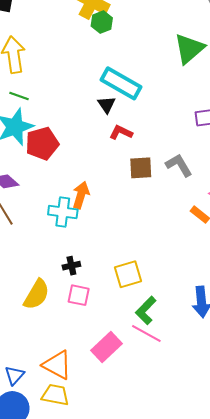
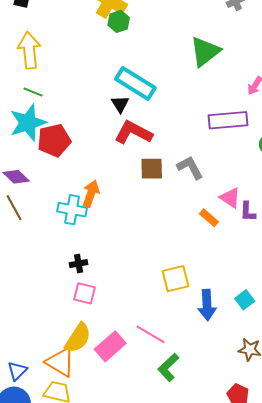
red L-shape: (121, 132) -> (133, 133), size x1.6
yellow square: (128, 274) -> (176, 279), moved
yellow semicircle: (37, 295) -> (78, 338), moved
green L-shape: (146, 310) -> (168, 367), moved

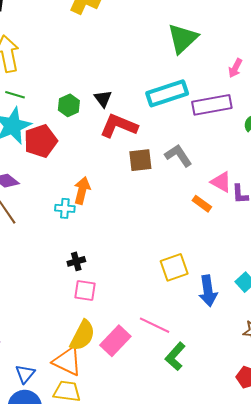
green hexagon: (119, 21) -> (69, 105), moved
cyan rectangle: (135, 83) -> (167, 93), moved, turned -45
cyan cross: (72, 210) -> (65, 208), size x0.7

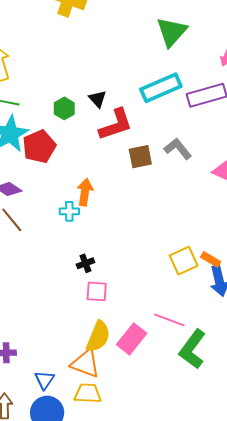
red L-shape: (119, 126) -> (116, 124), turned 144
orange rectangle: (202, 204) -> (211, 259), moved
green L-shape: (175, 356) -> (193, 349), size x1.4

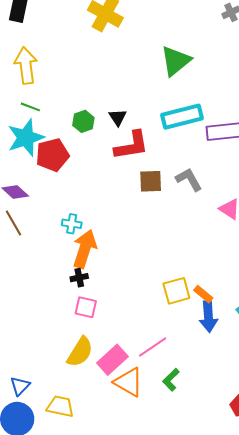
green triangle: (172, 32) -> (176, 61), moved
orange arrow: (85, 192) -> (85, 249), moved, size x1.4
pink line: (169, 320) -> (153, 347), turned -64
green L-shape: (193, 349) -> (171, 380), size x0.6
orange triangle: (85, 364) -> (129, 382), moved

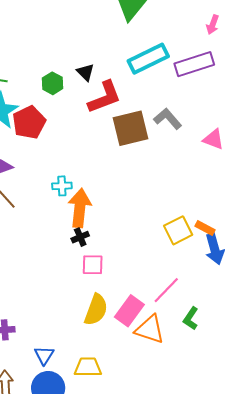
brown square: (151, 181) -> (130, 128), size x1.5

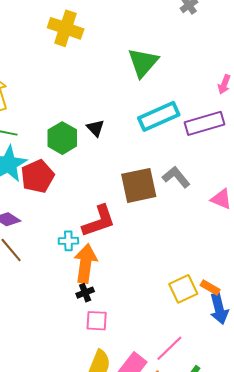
green hexagon: (53, 83) -> (62, 138), size x1.4
red L-shape: (105, 97) -> (99, 221), moved

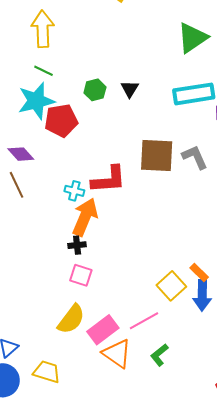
green hexagon: (62, 138) -> (95, 90), size x0.7
yellow square: (183, 289) -> (171, 286), moved, turned -32

